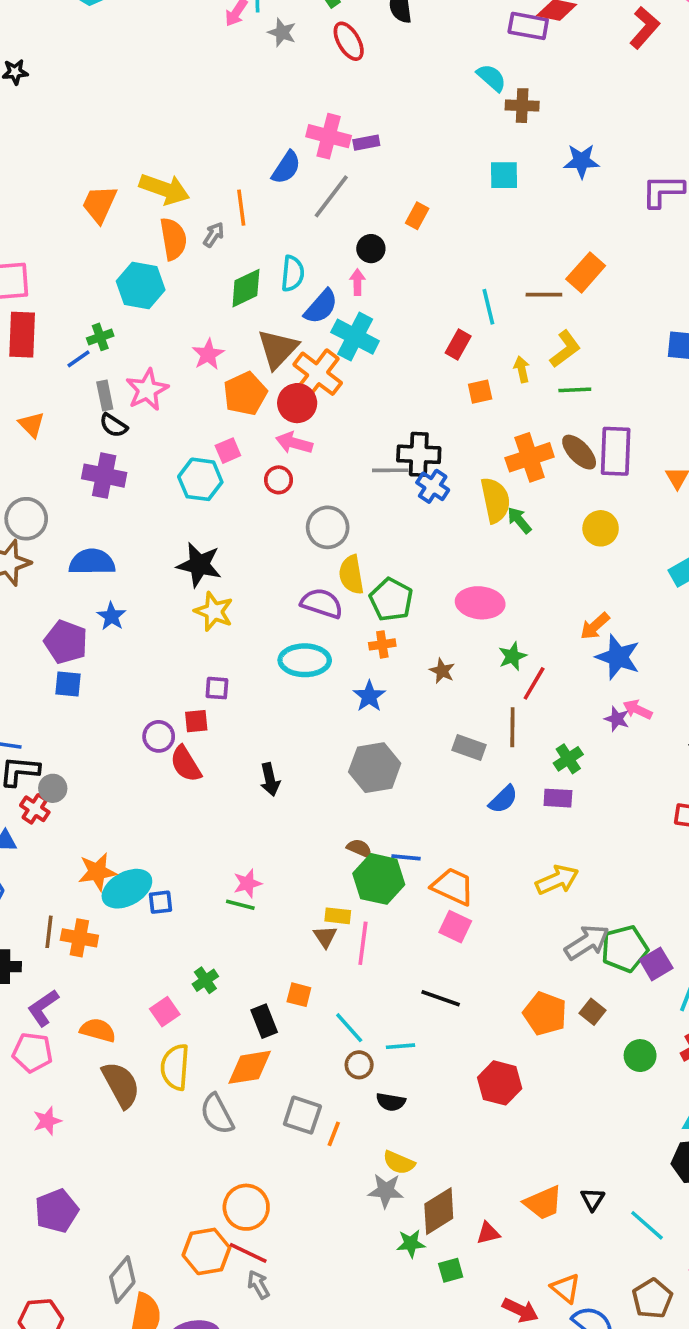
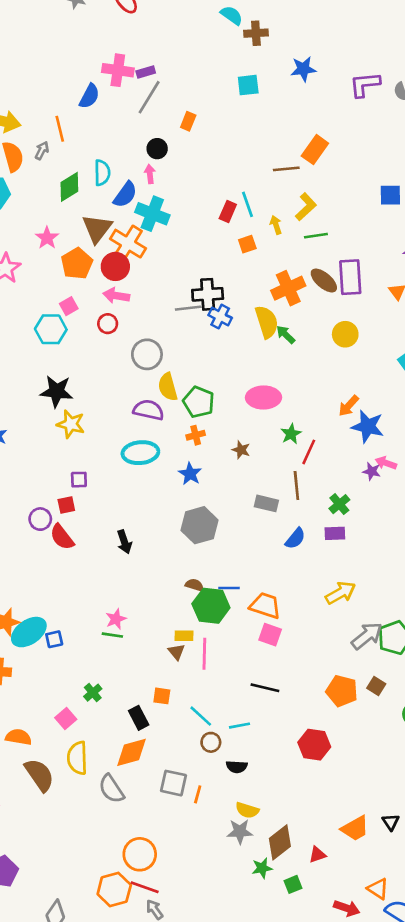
gray line: (331, 196) -> (149, 97), moved
cyan line: (488, 307) -> (247, 204), moved

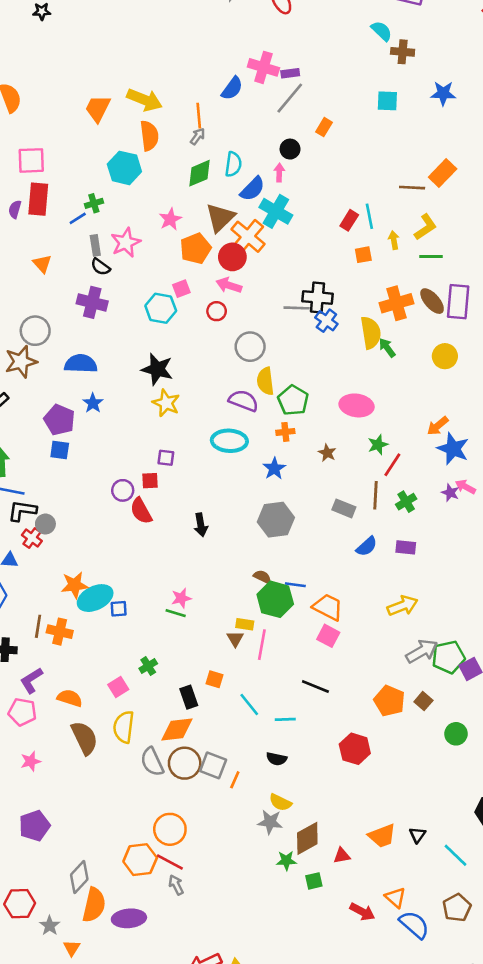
gray arrow: (42, 151) -> (198, 136), moved
green cross: (339, 504) -> (406, 502), moved
brown circle: (211, 742) -> (185, 763), moved, size x1.6

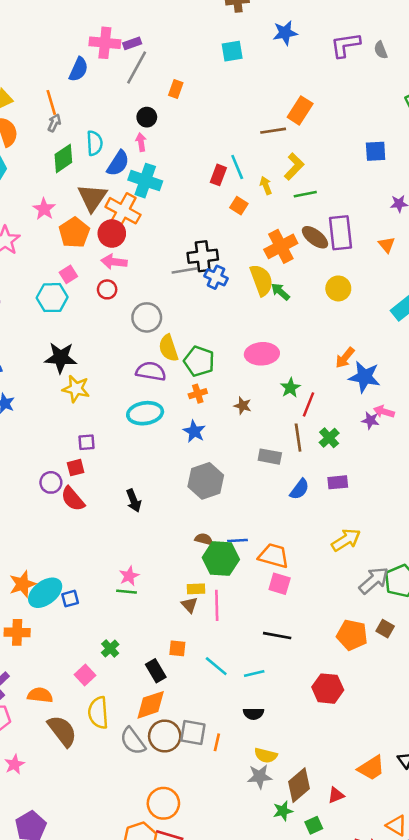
orange square: (363, 255) -> (239, 206), turned -36

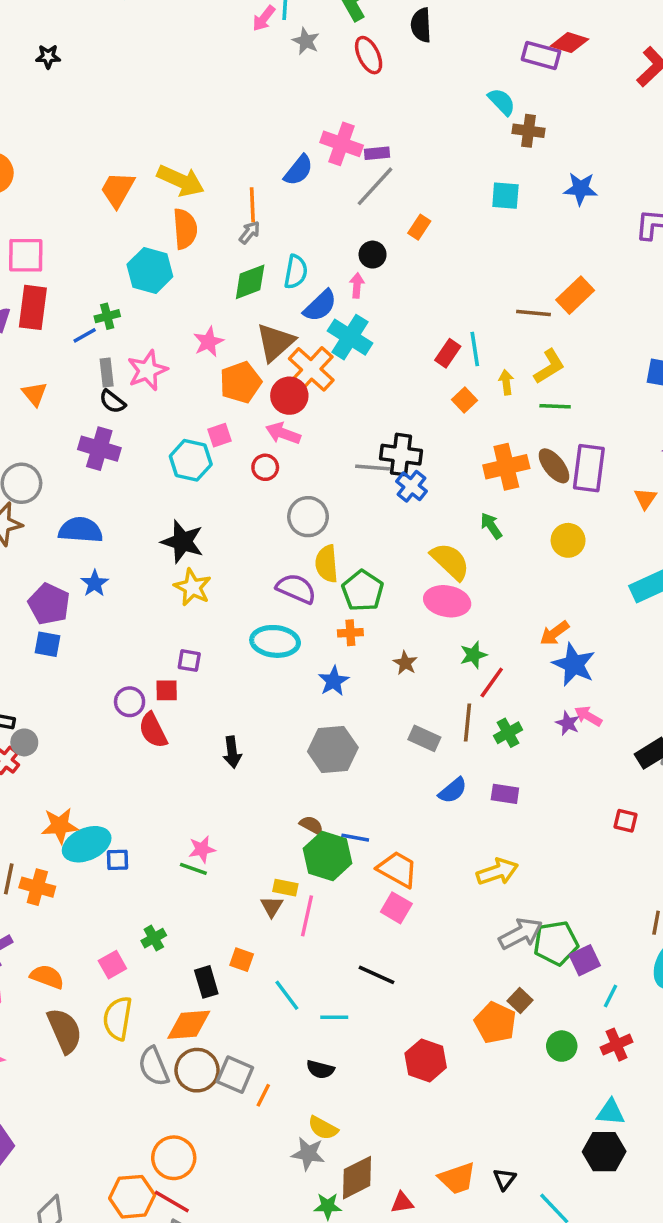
yellow semicircle: (261, 280) -> (450, 561), moved, turned -40
orange pentagon: (352, 635) -> (495, 1023), moved

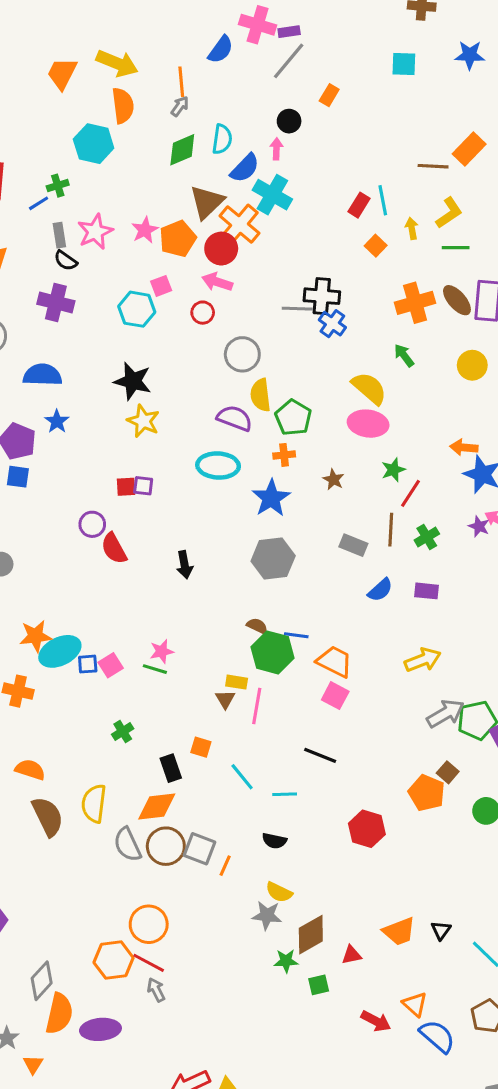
pink star: (209, 342) -> (145, 230), moved
orange arrow: (554, 633) -> (464, 447), turned 44
blue star: (334, 681) -> (271, 498), size x1.4
red square: (167, 690) -> (126, 487), moved
pink square: (112, 965) -> (111, 665), moved

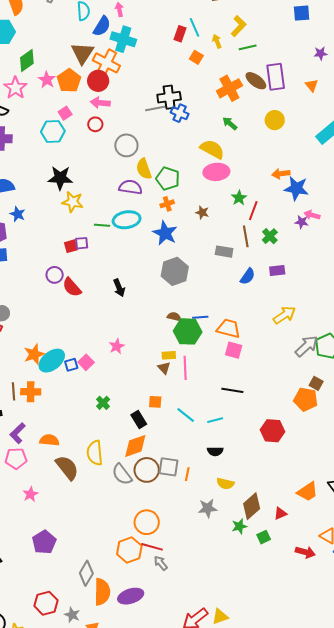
green diamond: (182, 150) -> (27, 61), moved
green line: (155, 669) -> (102, 225), moved
gray star: (267, 915) -> (208, 508), moved

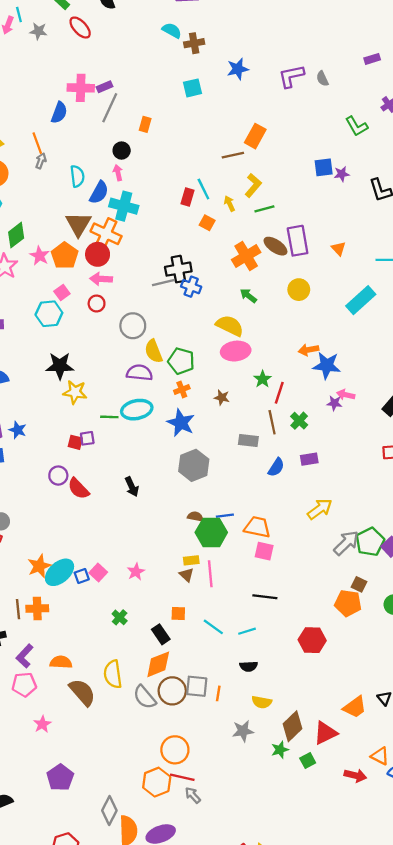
purple star: (321, 53) -> (342, 174), moved
blue star: (18, 214) -> (18, 430), moved
red square: (71, 246) -> (75, 442), turned 32
pink star: (117, 346) -> (136, 572), moved
red triangle: (280, 513) -> (325, 733), size x1.6

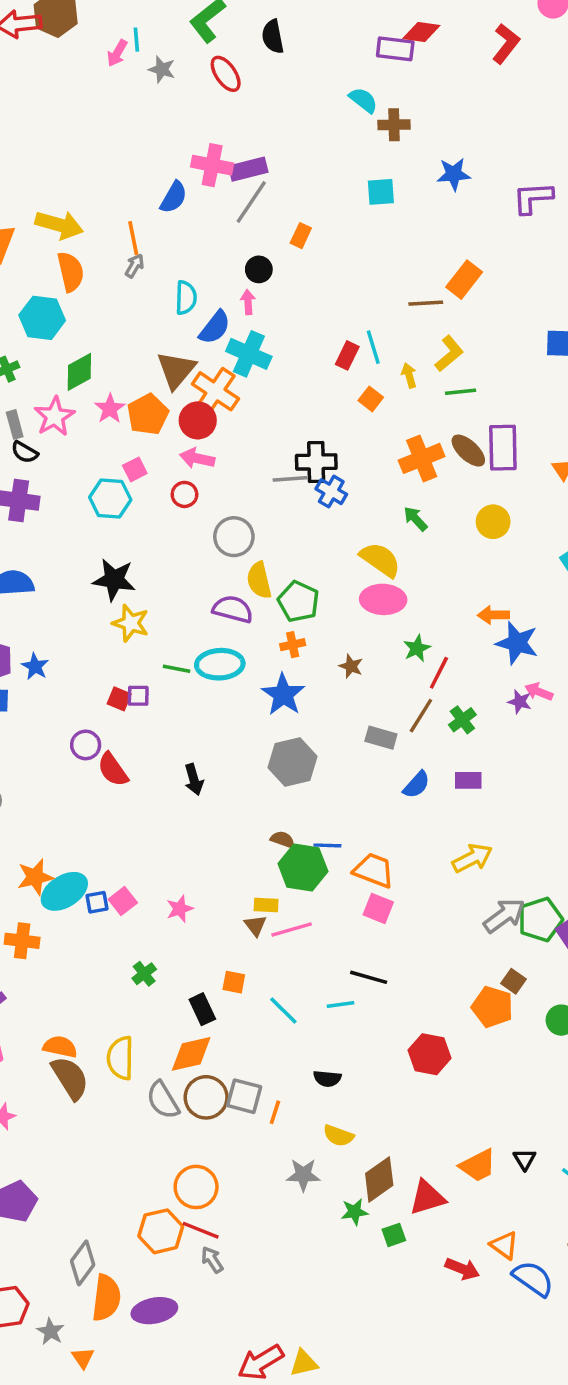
purple rectangle: (105, 87) -> (248, 169), size x1.5
brown line: (272, 422) -> (421, 716), turned 35
pink line: (210, 574) -> (292, 929), turned 70
cyan line: (247, 631) -> (340, 1004), moved
orange semicircle: (61, 662) -> (60, 1047), moved

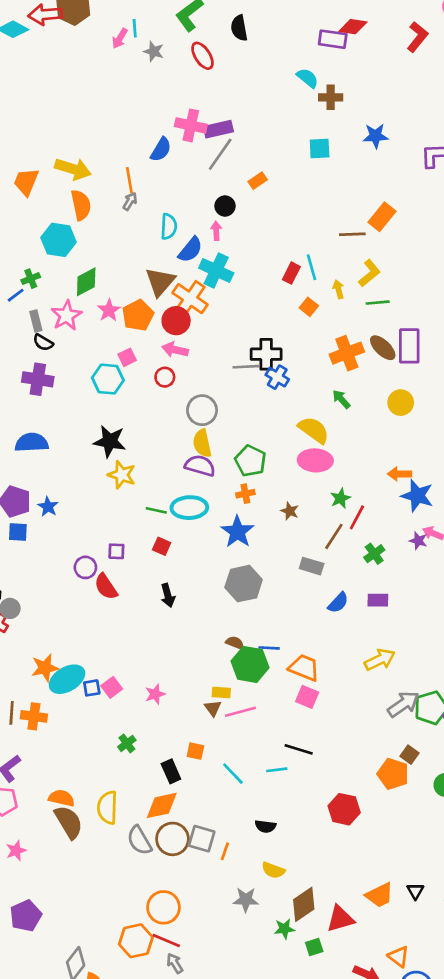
orange rectangle: (301, 236) -> (258, 181), turned 30
yellow semicircle: (259, 580) -> (202, 443), moved
purple square: (138, 696) -> (116, 551), moved
red square: (119, 699) -> (162, 546), moved
brown line: (421, 716) -> (334, 536), moved

